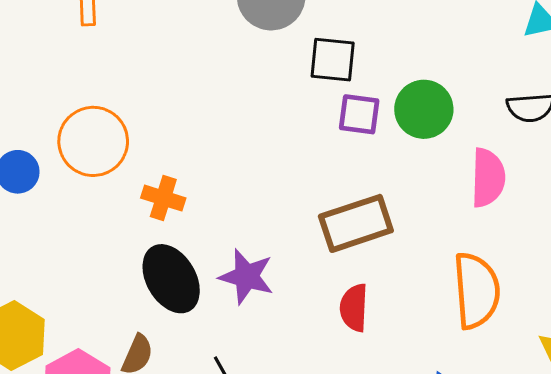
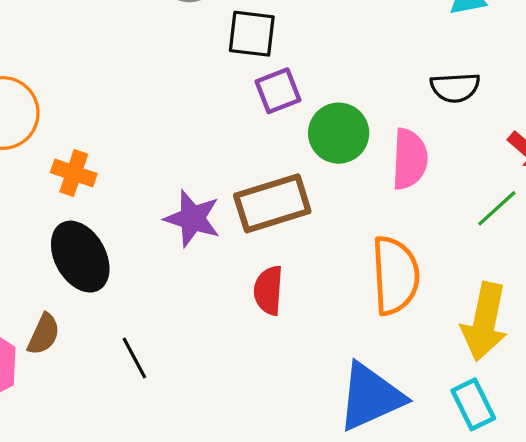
green circle: (424, 109) -> (339, 133), moved
purple square: (359, 114) -> (278, 91), turned -30
purple star: (246, 276) -> (192, 218), moved

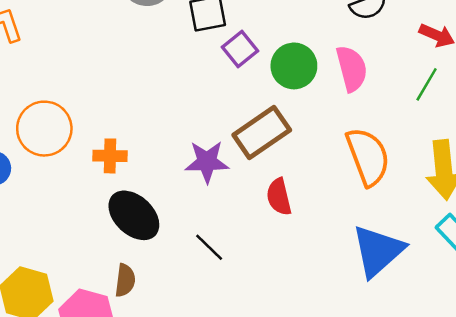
black line: (134, 358) -> (209, 247), moved

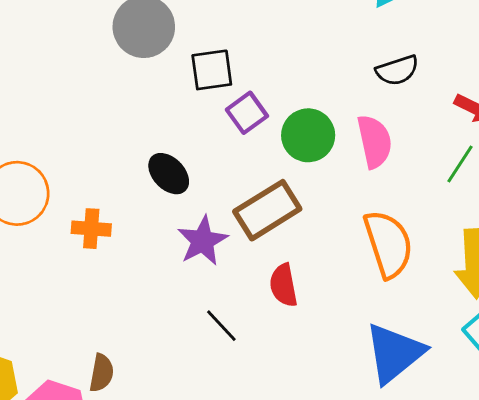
purple star: (207, 162) -> (203, 241), turned -30
black ellipse: (134, 215) -> (169, 174), moved, size x0.7
black line: (209, 247) -> (221, 326), moved

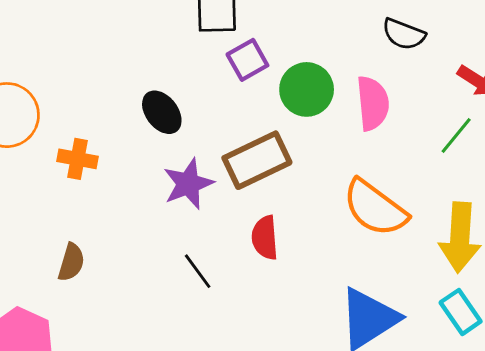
black semicircle: (397, 70) -> (404, 34), turned 33
orange semicircle: (388, 244) -> (375, 208), turned 138
brown semicircle: (102, 373) -> (71, 262), moved

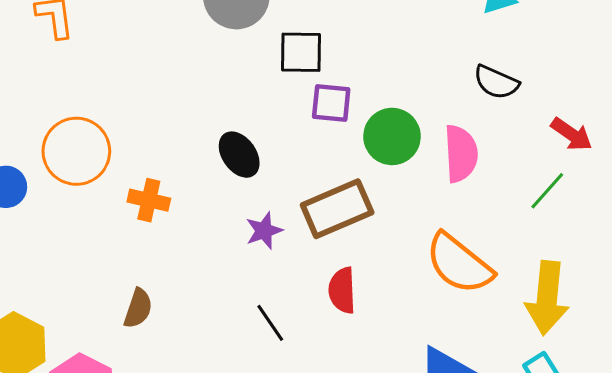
purple square: (247, 60) -> (331, 103), turned 33
purple star: (188, 184) -> (264, 231), size x0.7

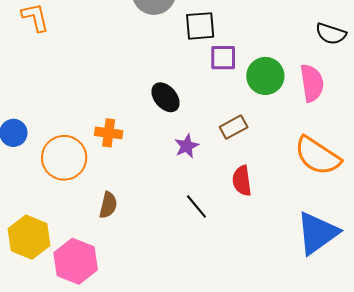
orange circle: (76, 151) -> (64, 158), moved
brown rectangle: (337, 209) -> (234, 127), size x0.6

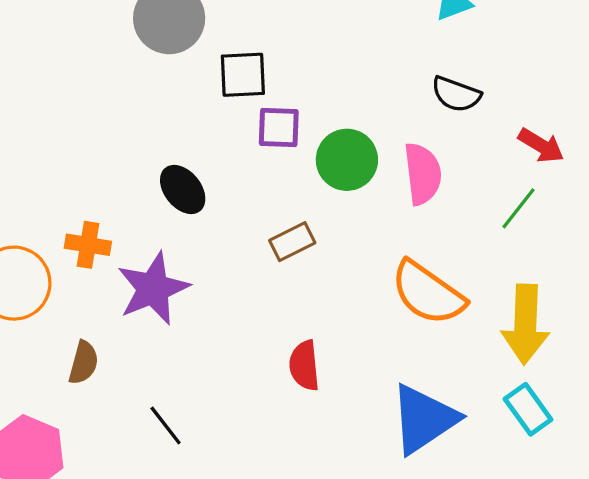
purple star: (187, 146) -> (153, 289), moved, size x1.8
red semicircle: (242, 181) -> (304, 366), moved
black line: (196, 207) -> (166, 426), moved

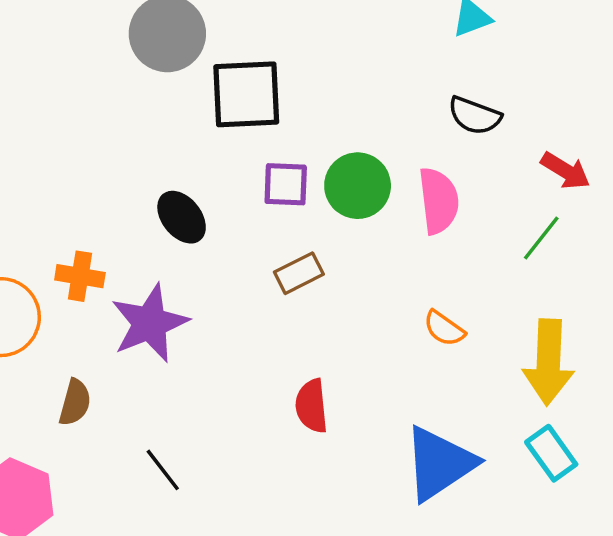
black square: (243, 75) -> (246, 94), size x1.4
purple square: (279, 128) -> (286, 184), moved
orange semicircle: (428, 293) -> (444, 328), size x0.5

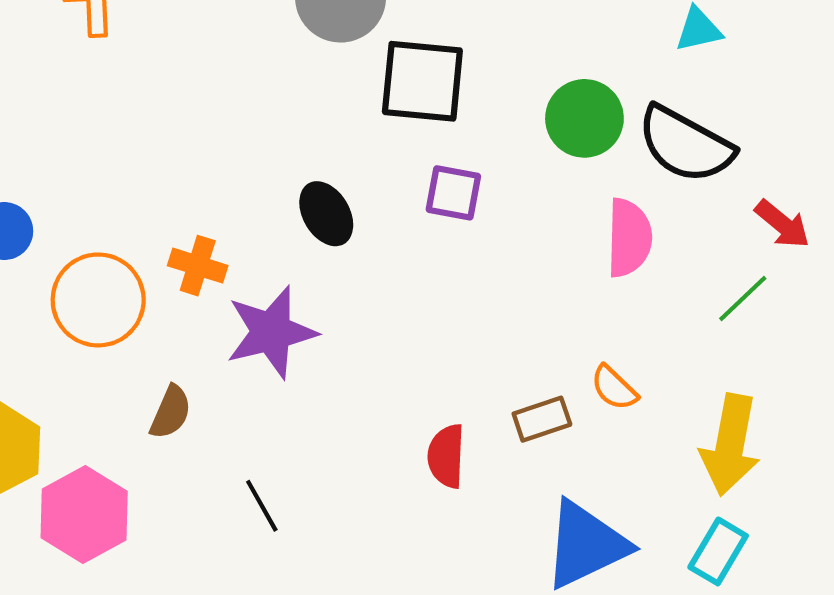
black semicircle: (475, 116) -> (685, 144), size x1.6
green circle: (358, 186) -> (584, 118), moved
brown rectangle: (299, 273) -> (542, 419), moved
cyan rectangle: (551, 453) -> (718, 551), turned 58

